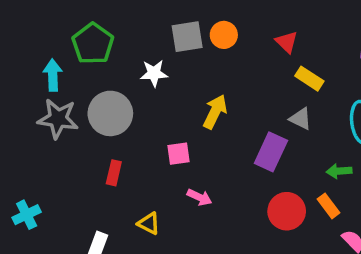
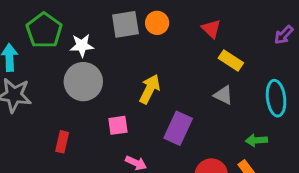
white star: (154, 73) -> (82, 45), moved
gray circle: (110, 113) -> (83, 82), moved
purple rectangle: (271, 152) -> (178, 128), moved

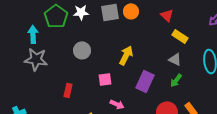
white star: (82, 45) -> (81, 12), moved
gray circle: (83, 82) -> (82, 50), size x0.7
green arrow: (256, 140) -> (176, 80), moved, turned -48

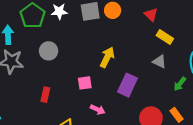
gray circle: (82, 50) -> (49, 51), moved
green arrow: (176, 80) -> (180, 84), moved

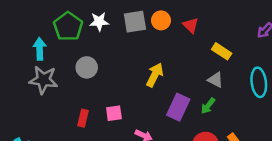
red triangle: (151, 15) -> (191, 25), moved
pink square: (85, 83) -> (114, 113), moved
green arrow: (180, 84) -> (208, 106), moved

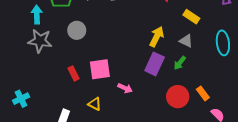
yellow arrow: (155, 75) -> (157, 37), moved
pink square: (114, 113) -> (100, 69), size x1.5
red rectangle: (83, 118) -> (74, 73), turned -40

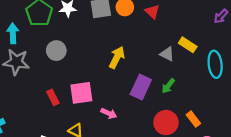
yellow rectangle: (191, 17) -> (188, 45), moved
yellow arrow: (157, 37) -> (117, 57), moved
gray triangle: (186, 41) -> (167, 54), moved

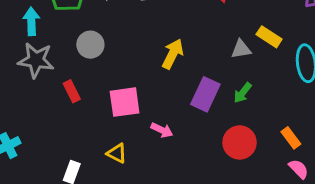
gray triangle: (167, 54) -> (241, 49), turned -35
red rectangle: (53, 97) -> (72, 91), moved
orange rectangle: (193, 119) -> (291, 138), moved

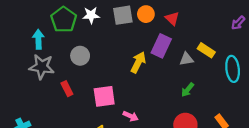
purple rectangle: (205, 94) -> (161, 46), moved

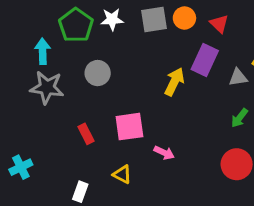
red rectangle: (67, 89) -> (86, 134), moved

